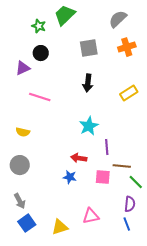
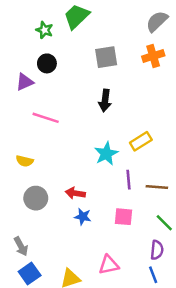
gray semicircle: (118, 19) -> (157, 21), moved
yellow rectangle: (129, 93) -> (141, 141), moved
red arrow: (79, 158) -> (75, 193), moved
gray circle: (20, 165) -> (36, 198), moved
brown line: (122, 166) -> (157, 187), moved

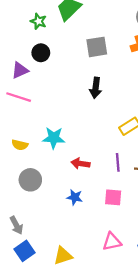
pink line: (46, 118) -> (19, 97), moved
cyan star: (106, 154) -> (54, 138), moved, turned 30
red arrow: (75, 193) -> (80, 164), moved
pink triangle: (109, 265) -> (112, 242), moved

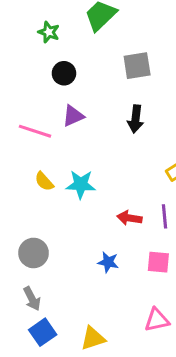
green star: (38, 21) -> (49, 32), moved
purple triangle: (20, 70) -> (73, 116), moved
yellow semicircle: (20, 145) -> (44, 181), moved, turned 35
red arrow: (80, 164) -> (129, 218), moved
gray circle: (30, 180) -> (34, 253), moved

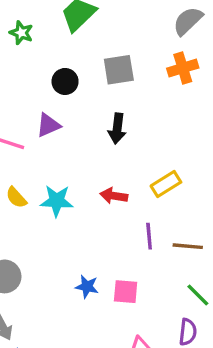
black circle: (64, 73) -> (65, 81), moved
red arrow: (129, 218) -> (114, 196), moved
pink square: (158, 262) -> (126, 292), moved

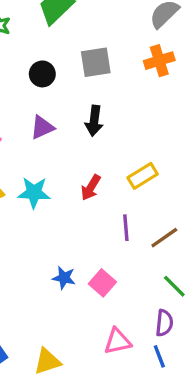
purple triangle: (48, 125) -> (42, 127), moved
red arrow: (114, 196) -> (91, 188), turned -68
brown line: (188, 246) -> (164, 238), turned -40
pink square: (126, 292) -> (102, 283), turned 36

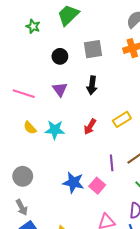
purple triangle: (42, 127) -> (60, 89), turned -42
purple line: (126, 228) -> (112, 163), moved
blue star: (64, 278) -> (73, 183), size x1.5

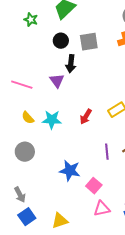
black circle: (60, 56) -> (61, 41), moved
black arrow: (92, 85) -> (71, 64), moved
gray circle: (23, 176) -> (25, 152), moved
pink square: (97, 186) -> (94, 186), moved

